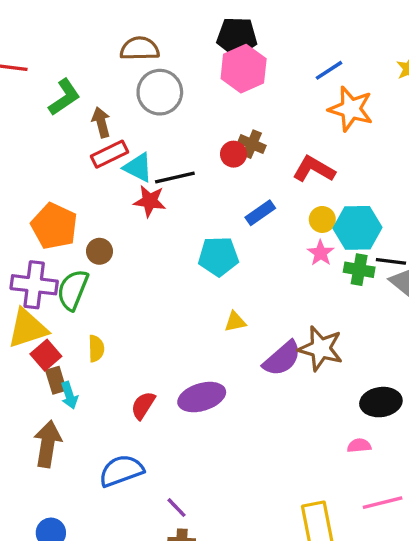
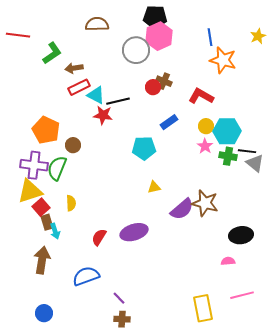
blue line: (329, 70) -> (210, 37), turned -66
gray circle: (160, 92) -> (136, 50), moved
brown arrow: (101, 122) -> (74, 68), turned -84

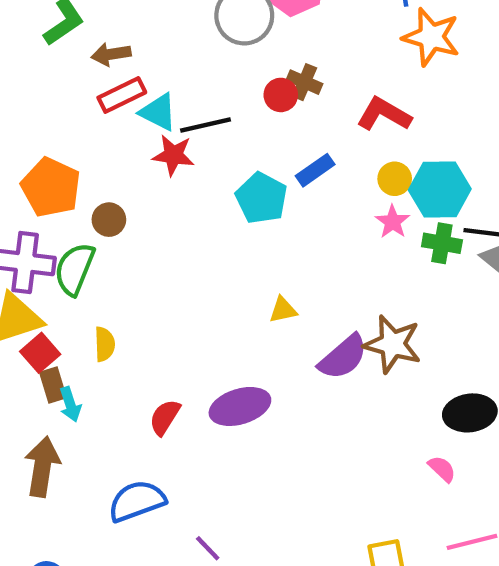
cyan pentagon: (144, 148) -> (261, 198), moved, turned 30
pink semicircle: (228, 261) -> (442, 469), turned 48

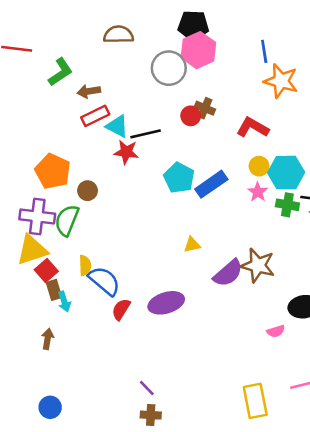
blue rectangle: (315, 170) -> (211, 184), moved, size x1.4
brown arrow: (42, 467) -> (48, 339), size x0.6
pink semicircle: (442, 469) -> (276, 331), moved, turned 120
blue semicircle: (137, 501) -> (104, 281), moved, turned 60

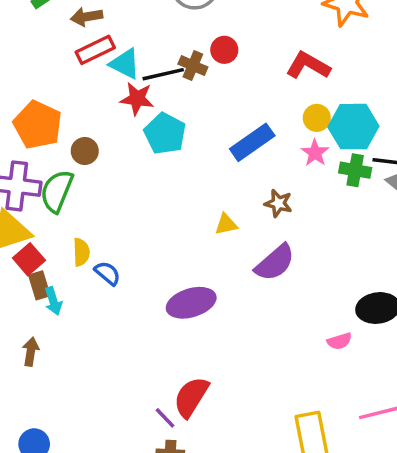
brown cross: (205, 108) -> (193, 66), moved
cyan pentagon: (179, 178) -> (165, 134), moved
brown star: (258, 265) -> (278, 203), moved, size x0.6
blue semicircle: (104, 281) -> (107, 273), size x0.6
red semicircle: (121, 309) -> (191, 397), moved, size x1.4

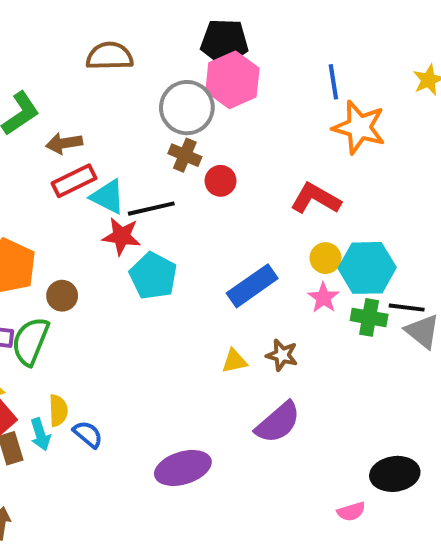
brown cross: (193, 66) -> (185, 155), moved
yellow triangle: (226, 224) -> (234, 361), moved
cyan arrow: (53, 301) -> (40, 434), moved

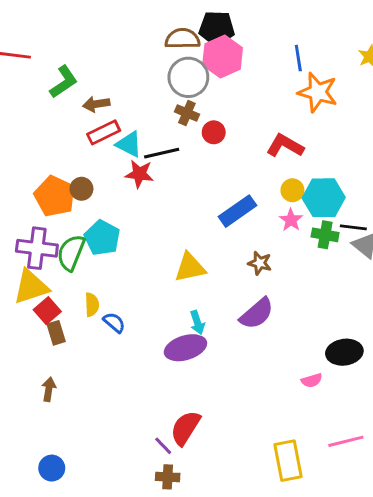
brown semicircle: (110, 56) -> (182, 39), moved
cyan pentagon: (153, 276) -> (102, 238), moved
brown circle: (62, 296) -> (81, 189), moved
yellow triangle: (234, 361) -> (190, 268), moved, size x1.6
cyan arrow: (40, 434) -> (197, 322), moved

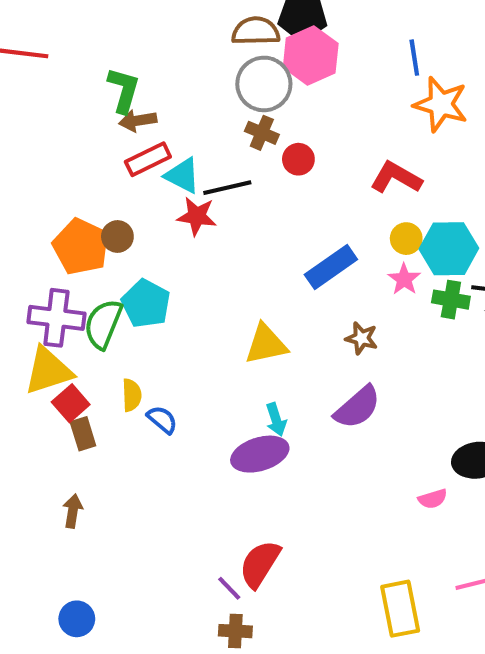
green L-shape: (64, 82) -> (124, 90), moved, turned -40

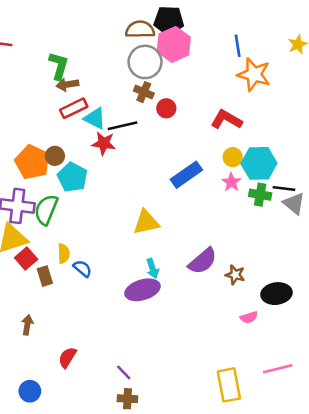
cyan pentagon: (146, 304) -> (72, 177), moved
brown star: (361, 338) -> (235, 275), moved
brown rectangle: (83, 434) -> (45, 276), moved
red semicircle: (260, 564) -> (67, 357), moved, size x0.7

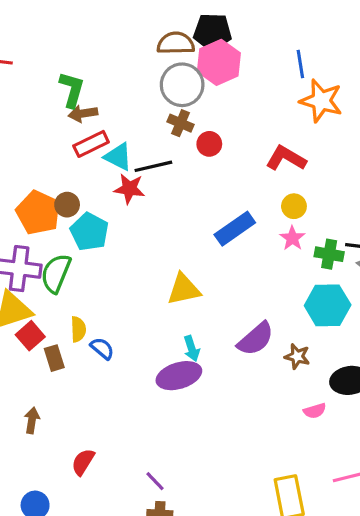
cyan hexagon: (259, 163) -> (328, 305), moved

